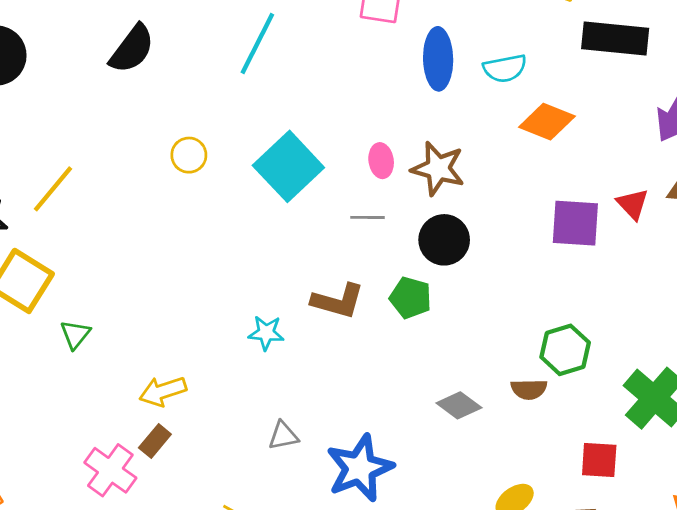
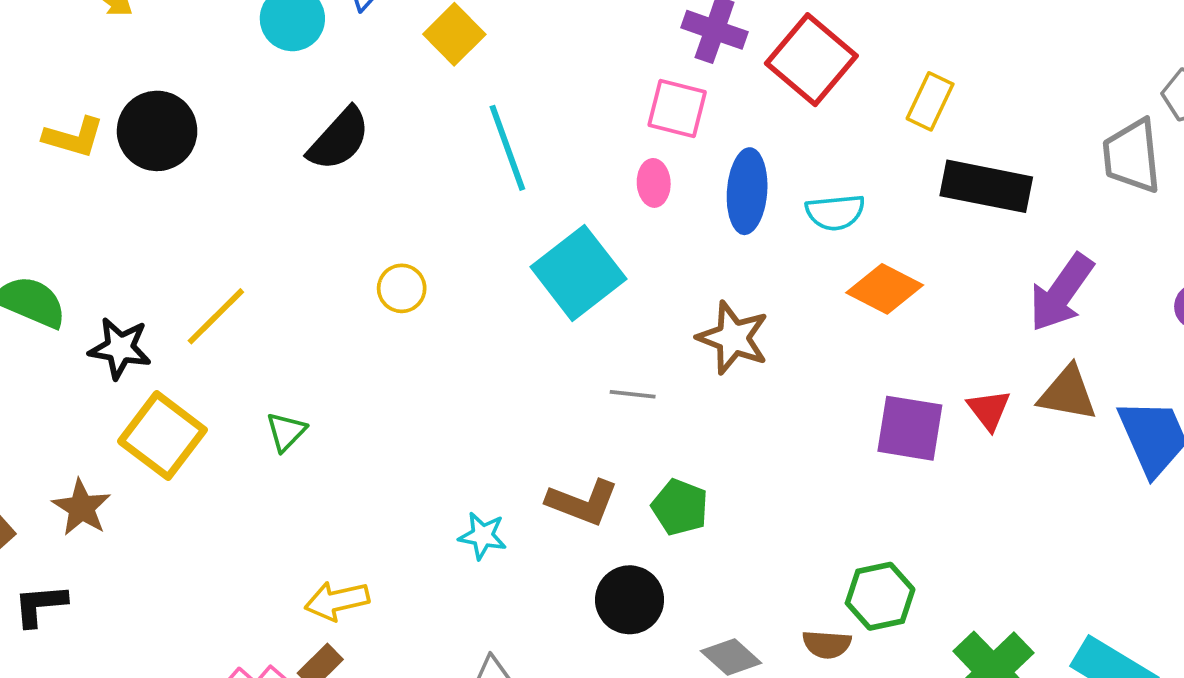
cyan line: (257, 43) -> (507, 148), turned -52
pink ellipse: (381, 161) -> (654, 183), moved
cyan square: (288, 166) -> (578, 273), moved
black circle: (444, 240) -> (630, 600), moved
green triangle: (75, 334) -> (286, 432), moved

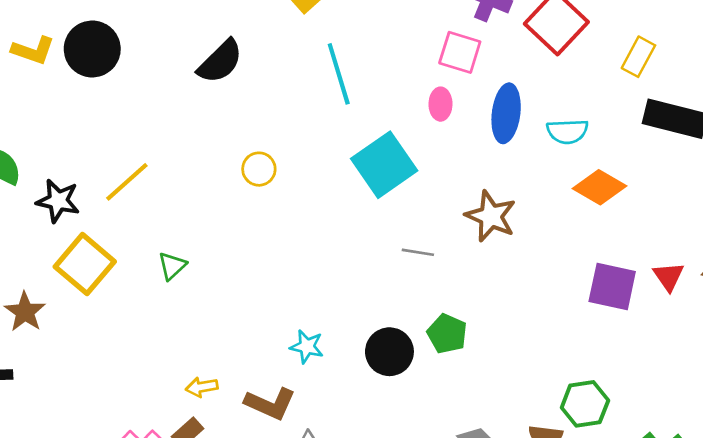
brown L-shape: (582, 502) -> (270, 404), moved
black circle: (630, 600) -> (389, 352), moved
yellow arrow: (337, 601) -> (202, 387), size x0.7

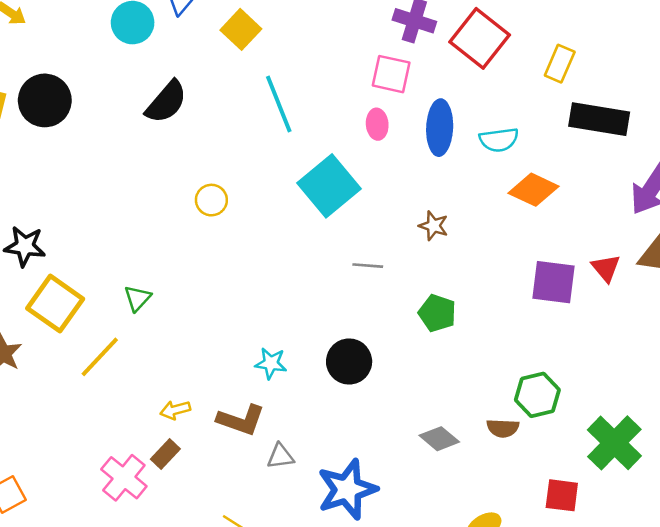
yellow line: (127, 182) -> (100, 357), moved
brown star: (491, 216) -> (434, 226), size x0.6
green pentagon: (447, 334) -> (437, 313), moved

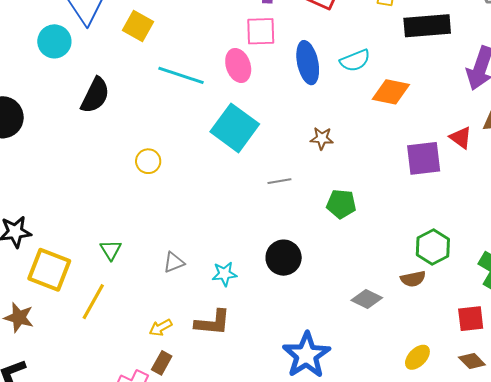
cyan line: (279, 104) -> (181, 75), turned -36
pink ellipse: (377, 124) -> (238, 65), moved, size x1.4
gray triangle: (280, 456) -> (174, 262), moved

